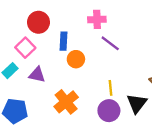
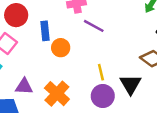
purple triangle: (37, 75) -> (24, 86), moved

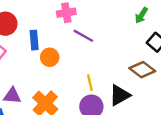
black triangle: (131, 84) -> (120, 95), turned 30

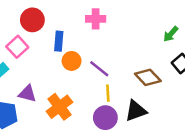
purple line: (83, 36) -> (99, 69), moved
brown diamond: (142, 70) -> (148, 77), moved

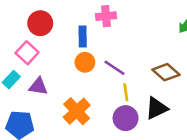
blue rectangle: (59, 41) -> (83, 37), moved
purple triangle: (27, 94) -> (38, 86), moved

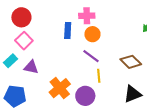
red circle: (40, 23) -> (21, 17), moved
orange circle: (85, 62) -> (92, 34), moved
black triangle: (157, 108) -> (133, 94), moved
purple circle: (126, 118) -> (85, 96), moved

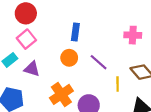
pink cross: (87, 16) -> (133, 35), moved
orange circle: (92, 34) -> (69, 58), moved
yellow line: (99, 76) -> (118, 84), moved

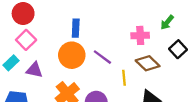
pink cross: (133, 35) -> (140, 35), moved
orange circle: (69, 58) -> (72, 55), size x1.5

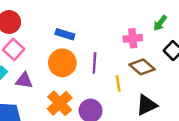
blue rectangle: (76, 28) -> (65, 34), turned -72
purple line: (102, 57) -> (94, 63), turned 60

